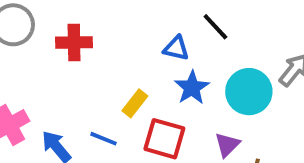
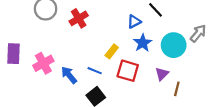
red cross: (74, 42) -> (79, 18), turned -30
blue triangle: (176, 48) -> (134, 22), turned -40

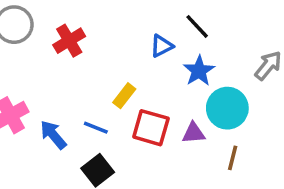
blue star: (143, 43) -> (199, 71), moved
cyan circle: (174, 45) -> (227, 108), moved
purple triangle: (162, 74) -> (194, 133), moved, turned 40

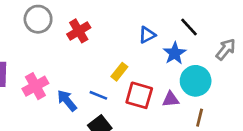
black line: (197, 26) -> (189, 27), moved

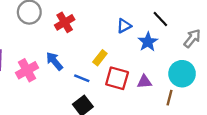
cyan circle: (196, 81) -> (182, 74), moved
blue arrow: (67, 101) -> (54, 61), moved

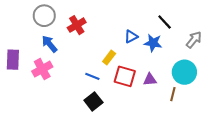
blue triangle: (124, 26) -> (131, 37), moved
blue star: (148, 42) -> (153, 43), turned -30
blue arrow: (54, 61) -> (49, 44), moved

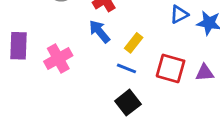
blue arrow: (49, 44) -> (99, 31), moved
yellow rectangle: (109, 58) -> (134, 43), moved

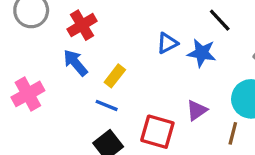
red square: (171, 68) -> (157, 132), moved
purple triangle: (205, 73) -> (197, 110), turned -30

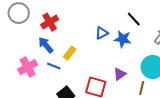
pink cross: (28, 94) -> (28, 67), moved
blue line: (107, 105) -> (54, 66), moved

